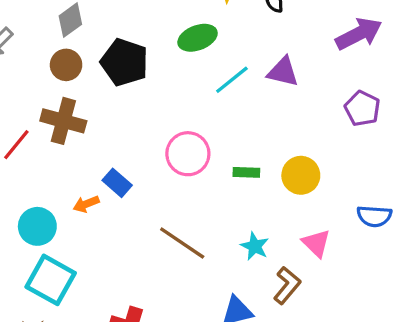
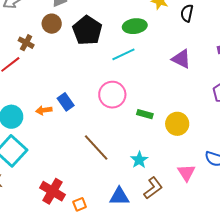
cyan line: (232, 80) -> (123, 54), moved
brown cross: (63, 121) -> (26, 43), moved, size x0.6
pink triangle: (316, 243) -> (186, 173), moved

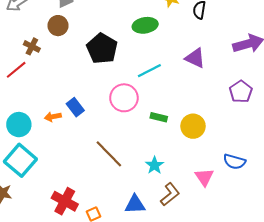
black pentagon: (87, 30) -> (102, 49), moved
cyan line: (123, 54) -> (149, 71), moved

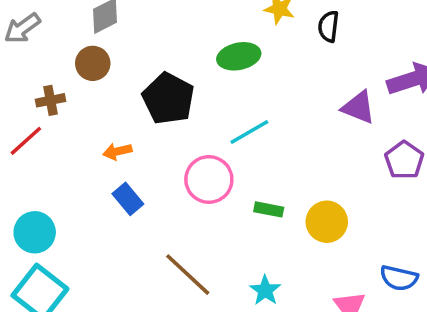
brown cross: (32, 46) -> (50, 100), turned -35
purple triangle: (195, 58) -> (358, 107), moved
orange arrow: (53, 117) -> (117, 151), moved

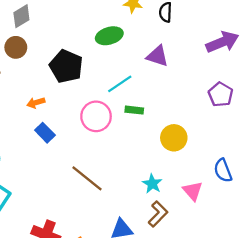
purple triangle: (358, 107) -> (157, 56), moved
green rectangle: (269, 209) -> (134, 110), moved
blue semicircle: (399, 278) -> (223, 170), turned 60
cyan star: (265, 290) -> (152, 184), moved

